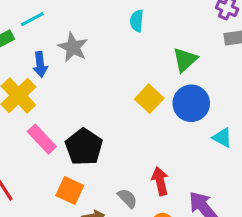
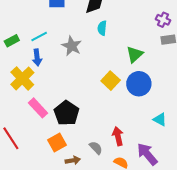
cyan line: (32, 19) -> (39, 37), moved
gray star: (73, 47) -> (72, 46), moved
cyan triangle: (222, 138) -> (160, 119), moved
orange square: (70, 190) -> (57, 143), turned 36

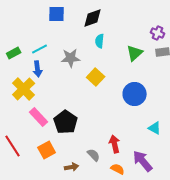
gray star: (72, 46) -> (71, 58), turned -30
green triangle: (135, 54) -> (135, 53), moved
yellow square: (111, 81) -> (96, 77), moved
orange square: (57, 143) -> (47, 150), moved

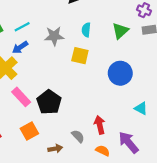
cyan semicircle: (100, 41) -> (86, 30), moved
blue arrow: (38, 69) -> (20, 47), turned 63
yellow square: (96, 77) -> (80, 56), turned -30

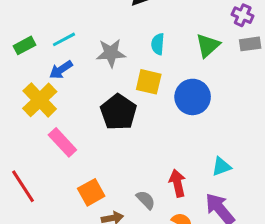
blue circle: (120, 73) -> (193, 97), moved
black pentagon: (49, 102) -> (118, 112), moved
cyan triangle: (141, 108) -> (221, 167), moved, turned -48
orange square: (29, 131) -> (91, 192), moved

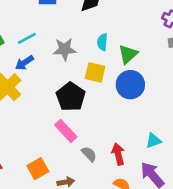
green triangle: (208, 45) -> (128, 54), moved
pink rectangle: (62, 142) -> (66, 131), moved
orange square: (91, 192) -> (38, 169), moved
gray semicircle: (146, 200) -> (89, 154), moved

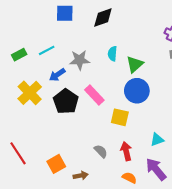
blue arrow: (24, 63) -> (57, 75), moved
yellow square: (95, 72) -> (120, 117), moved
black pentagon: (71, 97) -> (66, 101), moved
pink rectangle: (66, 131) -> (94, 95), moved

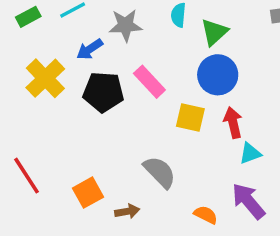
black pentagon: (66, 101) -> (103, 92), turned -30
gray semicircle: (101, 151) -> (160, 172), size x1.5
red arrow: (126, 151) -> (233, 123), moved

